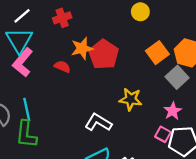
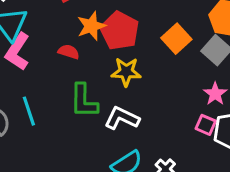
orange square: (157, 53) -> (176, 39), moved
yellow star: (131, 99) -> (126, 72), moved
green L-shape: (26, 134) -> (84, 101), moved

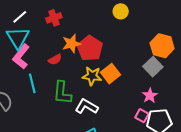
orange square: (176, 39) -> (111, 74), moved
red semicircle: (69, 52) -> (55, 59), turned 128
cyan line: (29, 111) -> (32, 83), moved

